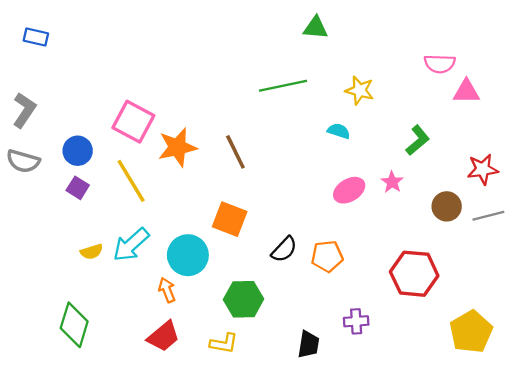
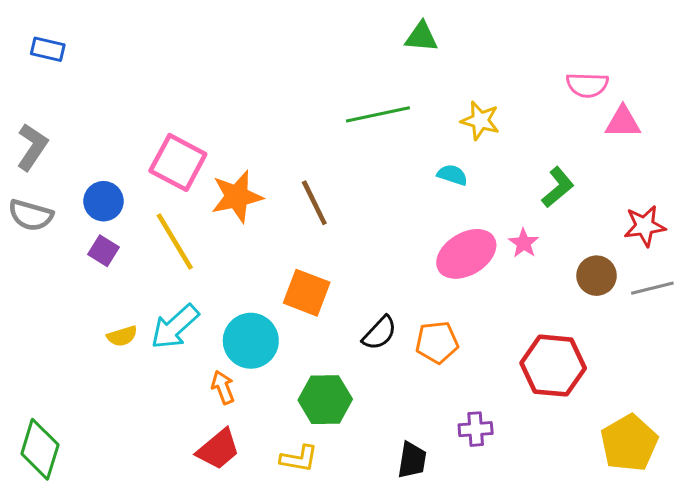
pink ellipse: (349, 190) -> (466, 254), size x1.4
green diamond: (74, 325) -> (40, 449), moved

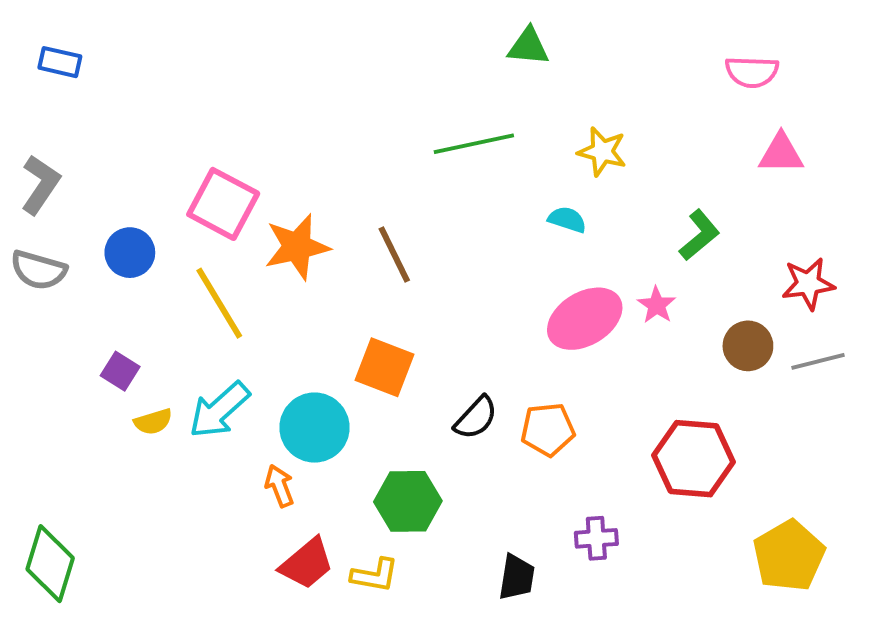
pink semicircle: (587, 85) -> (752, 72), moved
purple square: (104, 251) -> (120, 371), moved
red trapezoid: (218, 449) -> (307, 564), moved

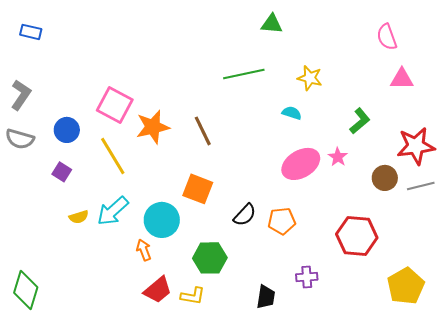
pink semicircle: (752, 72) -> (387, 37), turned 68
red star: (808, 284) -> (416, 146), size x1.4
purple square: (120, 371) -> (62, 172), moved

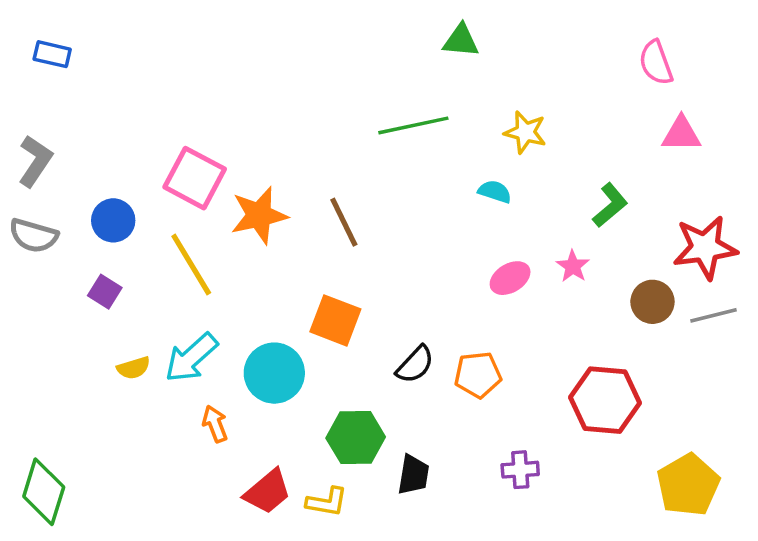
pink ellipse: (301, 164) -> (510, 278), size x0.6
orange arrow: (144, 250) -> (215, 424), moved
black trapezoid: (266, 297) -> (413, 475), moved

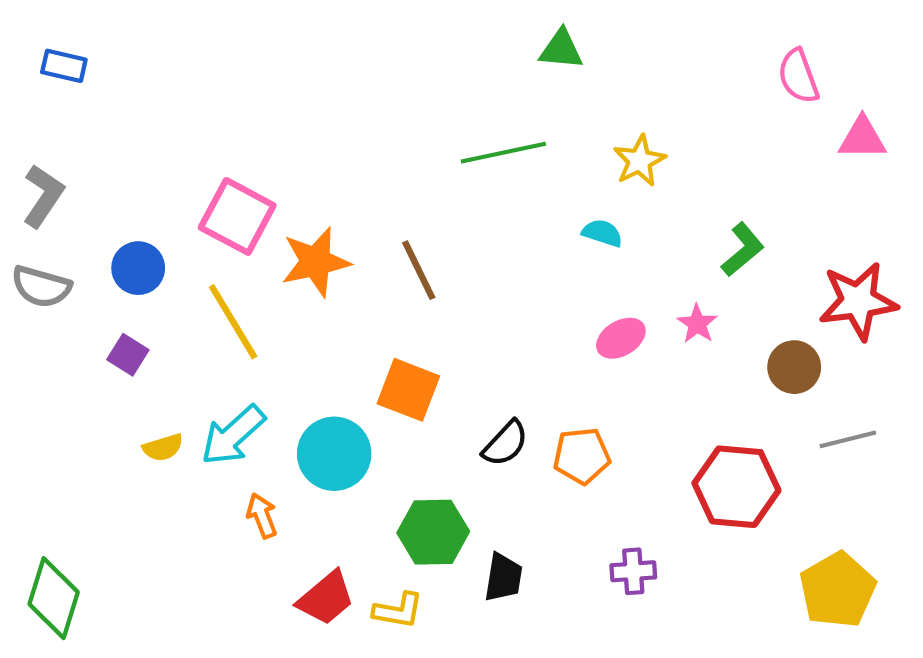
yellow star: (525, 132) -> (639, 161), turned 30
pink triangle: (681, 134) -> (862, 138), moved
gray line: (714, 315) -> (848, 439), moved

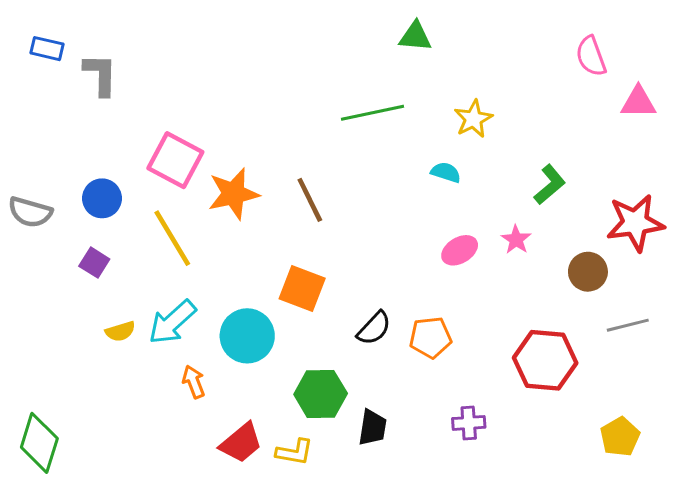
gray L-shape: (43, 196) -> (100, 75), moved, turned -33
yellow pentagon: (838, 590) -> (620, 437), size x0.7

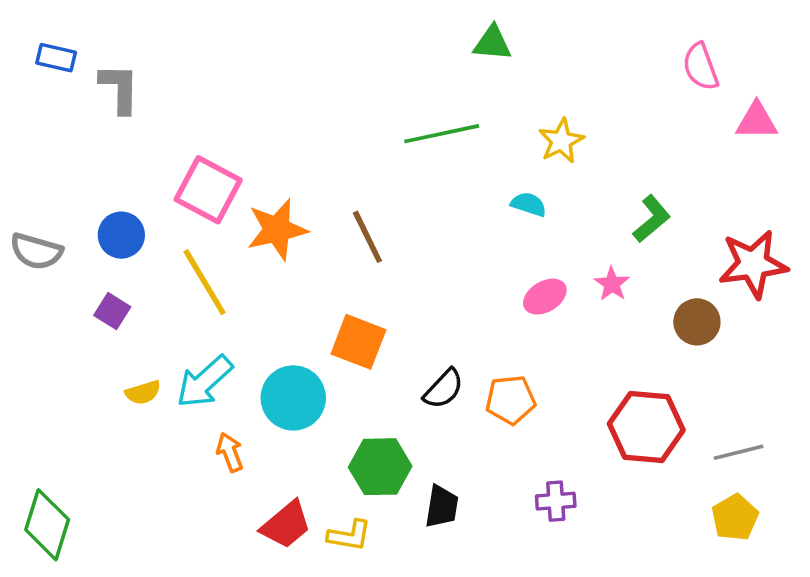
gray line: (628, 325) -> (739, 452), moved

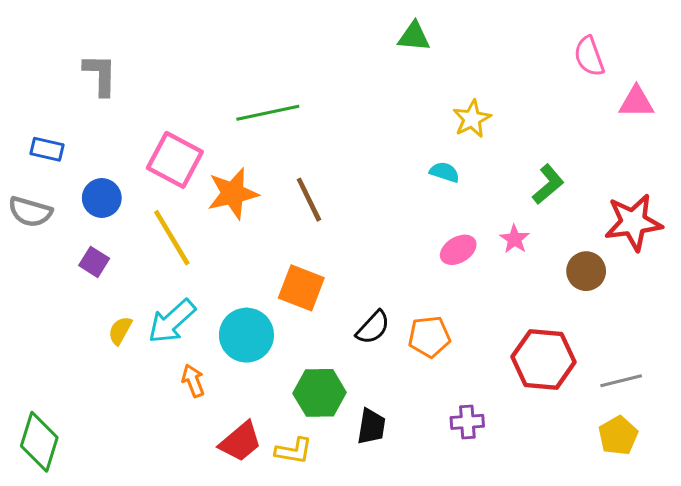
blue rectangle: (56, 58) -> (47, 149), moved
green line: (442, 134) -> (268, 113), moved
yellow semicircle: (143, 393) -> (120, 331), turned 136

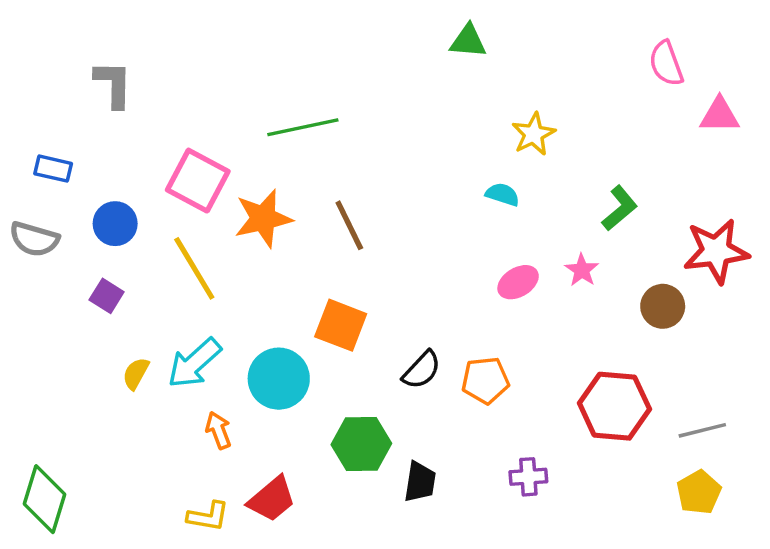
yellow L-shape: (294, 451) -> (208, 516), moved

